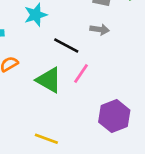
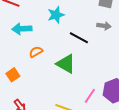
pink line: (81, 73) -> (90, 96), moved

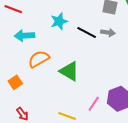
black line: (79, 38) -> (87, 33), moved
orange semicircle: (36, 52) -> (39, 59), size x1.5

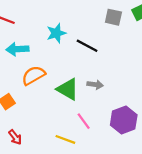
gray arrow: (108, 33) -> (95, 85), moved
pink line: (94, 104) -> (84, 121), moved, turned -70

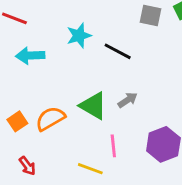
orange semicircle: (33, 75) -> (50, 119), moved
gray arrow: (95, 85) -> (128, 100), turned -42
pink line: (84, 121) -> (113, 146), turned 30

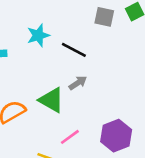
gray arrow: (128, 100) -> (78, 83), moved
pink line: (113, 146) -> (70, 137), turned 60

